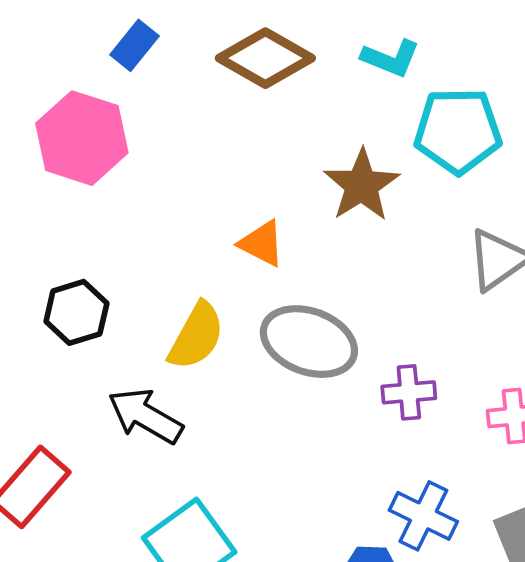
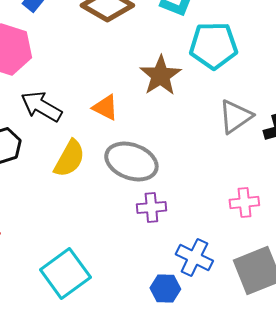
purple cross: (409, 392) -> (151, 207), moved
black arrow: (145, 416) -> (41, 106), moved

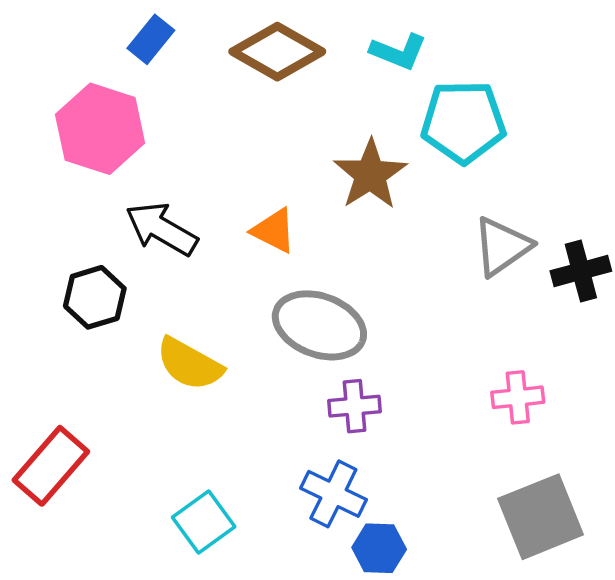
yellow semicircle: (69, 158) -> (190, 364), moved, turned 90
blue cross: (194, 257) -> (333, 494), moved
cyan square: (65, 273) -> (204, 522), size x0.7

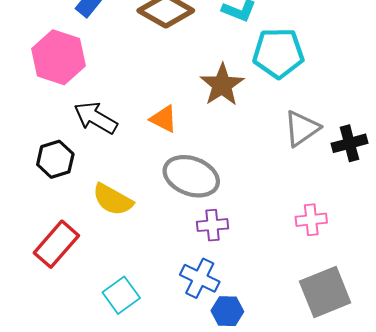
red rectangle: (51, 466) -> (56, 244), moved

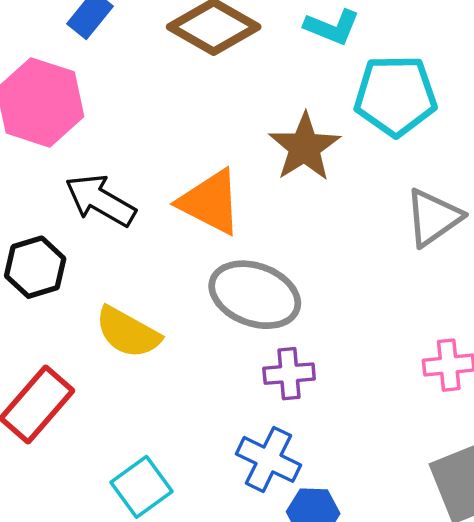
orange triangle: (164, 119) -> (210, 202), size x1.5

